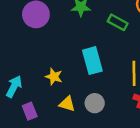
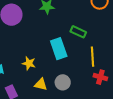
green rectangle: (118, 22) -> (78, 32), moved

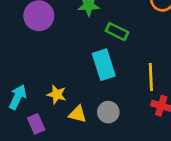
green rectangle: (78, 32) -> (117, 32), moved
yellow star: (29, 63) -> (57, 94), moved

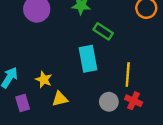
gray circle: (108, 112) -> (109, 102), moved
yellow triangle: (78, 114) -> (60, 99), turned -35

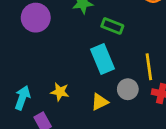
yellow triangle: (60, 99) -> (100, 102), moved
gray circle: (109, 102) -> (128, 89), moved

